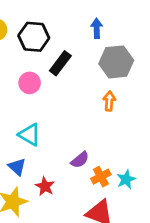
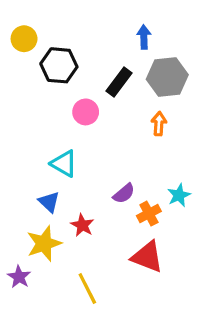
black hexagon: (34, 37) -> (59, 65), moved
black rectangle: (60, 63) -> (119, 82), moved
pink circle: (30, 83) -> (86, 112), moved
cyan star: (126, 179) -> (179, 195), moved

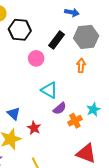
blue arrow: (144, 37) -> (72, 12), turned 104
cyan triangle: (64, 164) -> (49, 90), moved
red triangle: (147, 257) -> (86, 153), moved

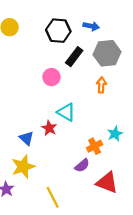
black hexagon: (20, 30) -> (58, 31), moved
purple semicircle: (60, 108) -> (82, 165), moved
red star: (34, 128) -> (49, 128), moved

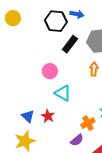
blue arrow: (91, 26) -> (77, 14), moved
pink circle: (51, 77) -> (50, 71), moved
red star: (49, 128) -> (48, 116), moved

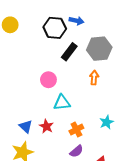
cyan triangle: (63, 93) -> (62, 103), turned -36
orange cross: (88, 123) -> (76, 129), moved

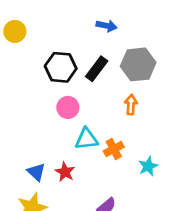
black hexagon: (55, 28) -> (61, 67), moved
orange cross: (76, 129) -> (114, 149), moved

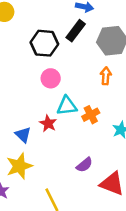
black rectangle: (97, 69) -> (76, 31), moved
red star: (65, 172) -> (48, 123), moved

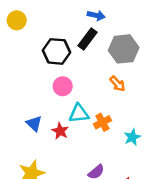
orange arrow: (106, 76) -> (117, 84), turned 133
blue triangle: (23, 135) -> (34, 124), moved

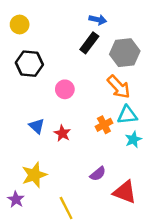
black hexagon: (56, 51) -> (29, 64), moved
orange arrow: (117, 84) -> (119, 87), size x1.5
cyan triangle: (79, 114) -> (127, 115), moved

